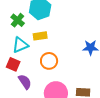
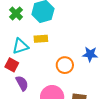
green cross: (18, 20) -> (16, 13), moved
orange circle: (49, 61) -> (65, 65), moved

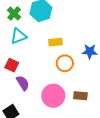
yellow rectangle: (41, 39) -> (55, 42), moved
cyan triangle: (20, 46) -> (19, 36), moved

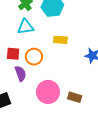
orange circle: (65, 63) -> (34, 57), moved
red square: (12, 65) -> (13, 54), turned -32

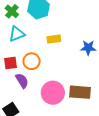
brown rectangle: (75, 97) -> (80, 92), size x1.5

